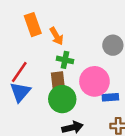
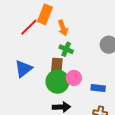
orange rectangle: (33, 25) -> (45, 14), turned 30
red line: (19, 72) -> (29, 27), moved
pink circle: (94, 81) -> (74, 78), moved, size x0.6

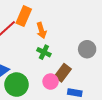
brown rectangle: (57, 66) -> (63, 73), moved, turned 30
green circle: (58, 82) -> (16, 85), moved

